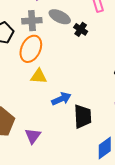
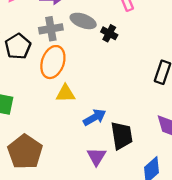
purple triangle: (33, 136) -> (96, 157), moved

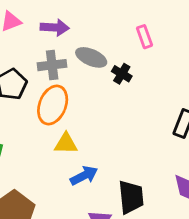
blue arrow: (95, 117) -> (84, 176), moved

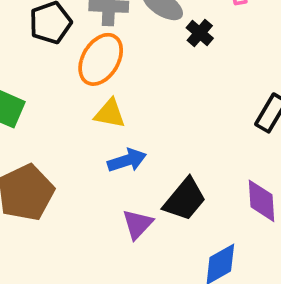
black trapezoid: (131, 197) -> (185, 199), turned 36

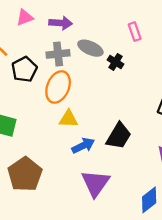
black trapezoid: (185, 199) -> (119, 136), moved
purple triangle: (138, 224) -> (95, 183), size x1.5

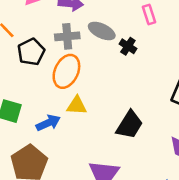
blue arrow: (83, 146) -> (48, 123), moved

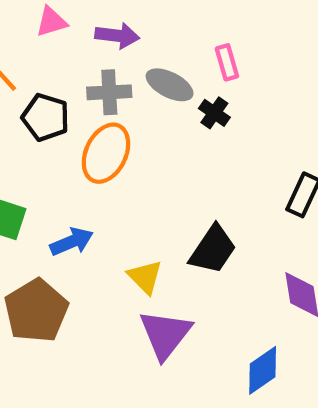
pink rectangle: (149, 15) -> (227, 62), moved
black pentagon: (31, 52) -> (46, 117), turned -30
yellow triangle: (77, 105) -> (145, 277), moved, turned 40

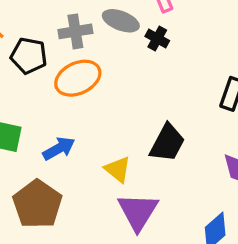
orange ellipse: (106, 153) -> (78, 78), turned 45

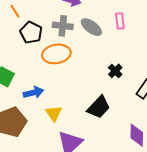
black cross: (157, 38) -> (115, 71), moved
yellow triangle: (118, 169) -> (54, 113), moved

